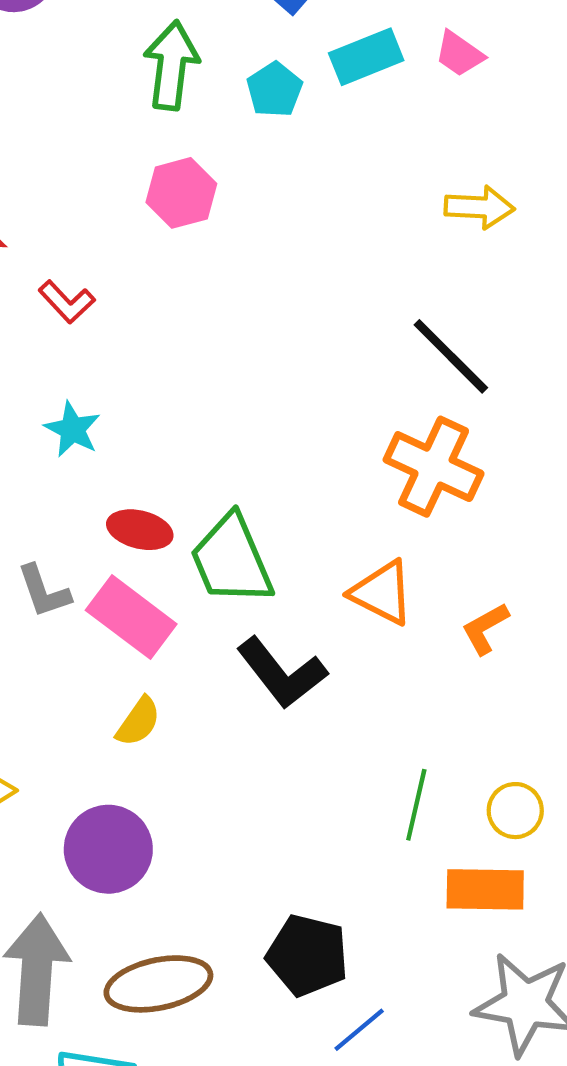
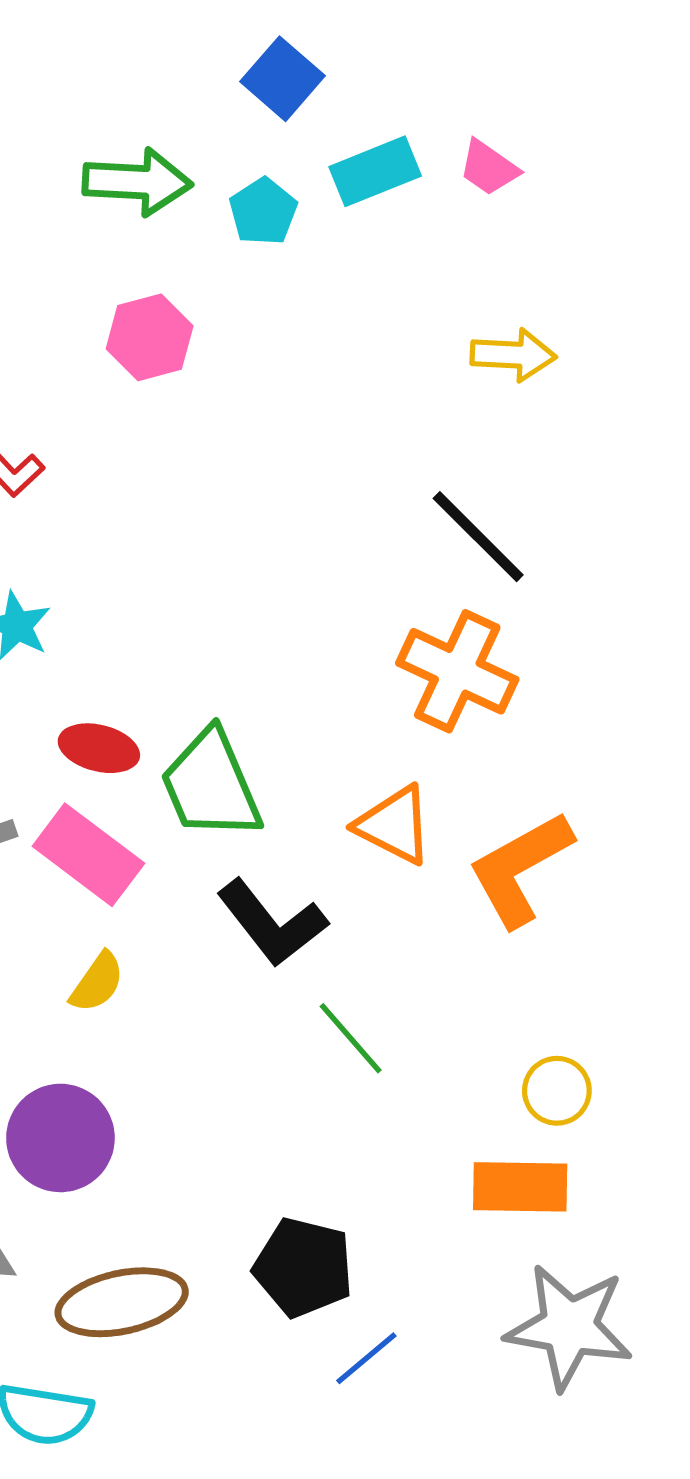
green arrow: (171, 65) -> (137, 182), turned 86
orange L-shape: (485, 629) -> (520, 869), size x1.8
green line: (416, 805) -> (351, 1038), moved, turned -54

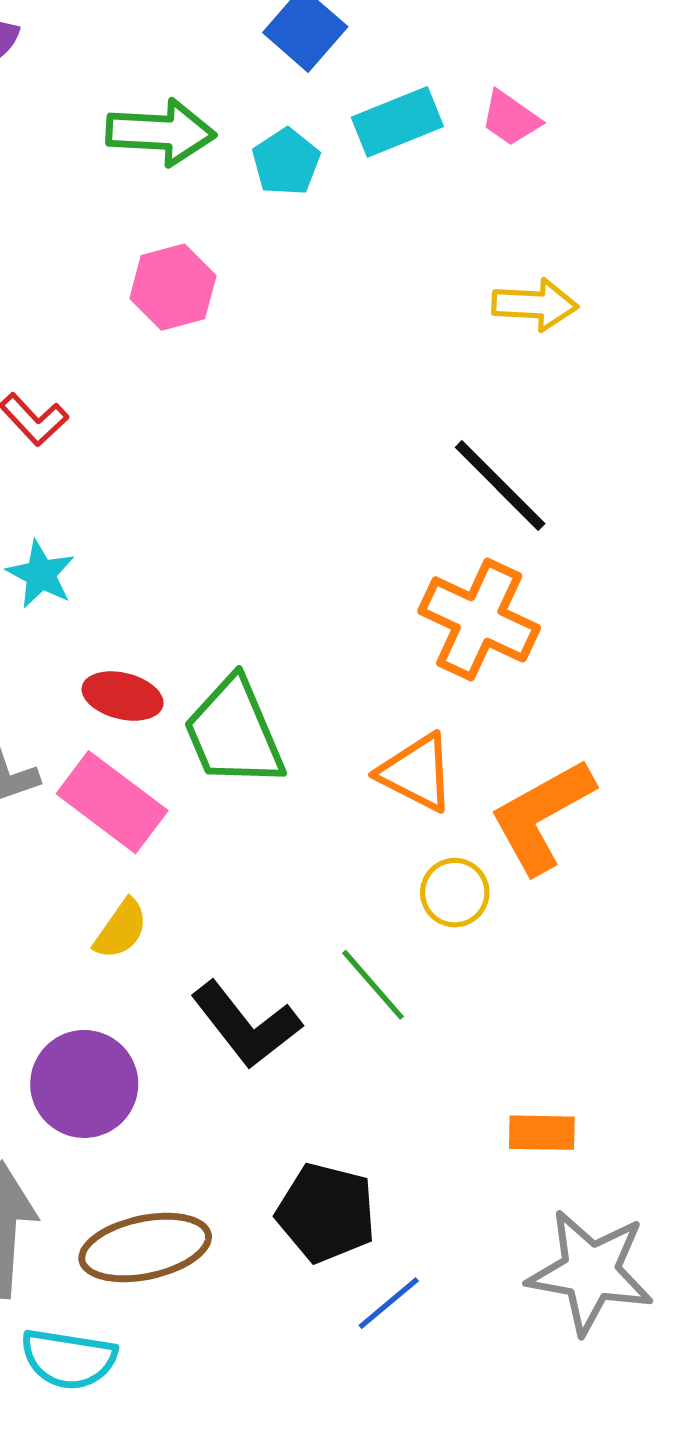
black L-shape: (272, 923) -> (246, 1025), moved
yellow circle: (557, 1091) -> (455, 893), moved
orange rectangle: (520, 1187) -> (542, 1133), size x0.7

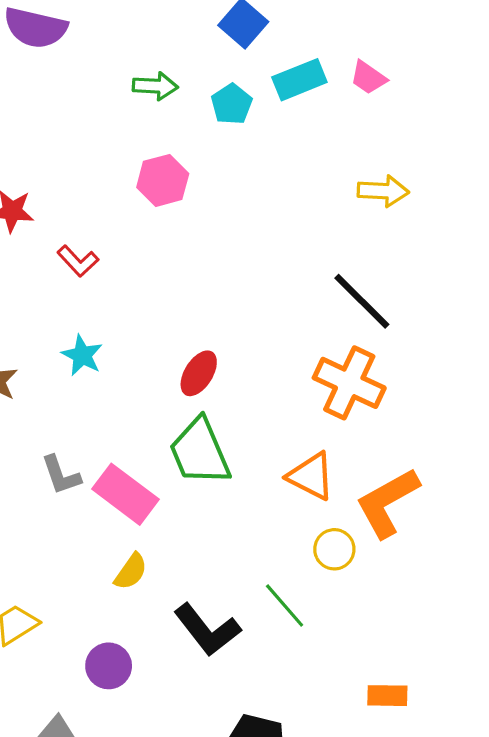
green arrow: (161, 132) -> (155, 86), size x0.7
red ellipse: (123, 696) -> (199, 373), moved, turned -72
purple circle: (84, 1084) -> (109, 666), size x0.7

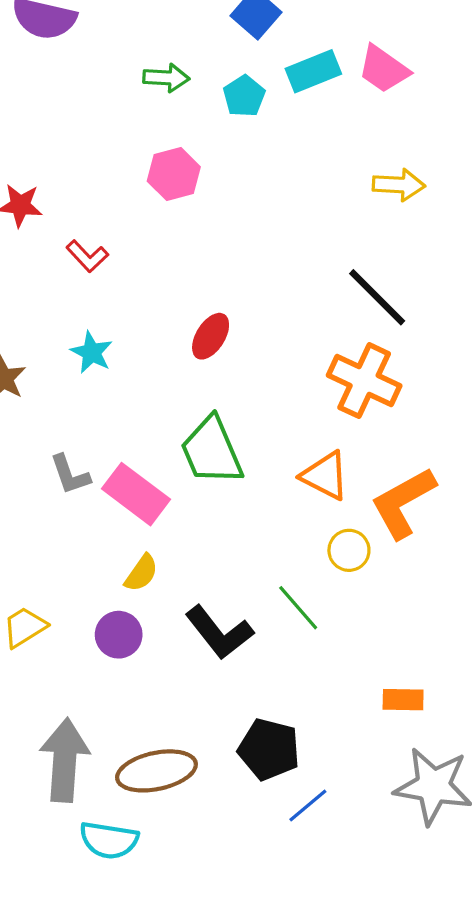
pink trapezoid: (368, 78) -> (384, 69), size x1.4
red ellipse: (199, 373) -> (211, 336), moved
purple circle: (109, 666) -> (119, 635), moved

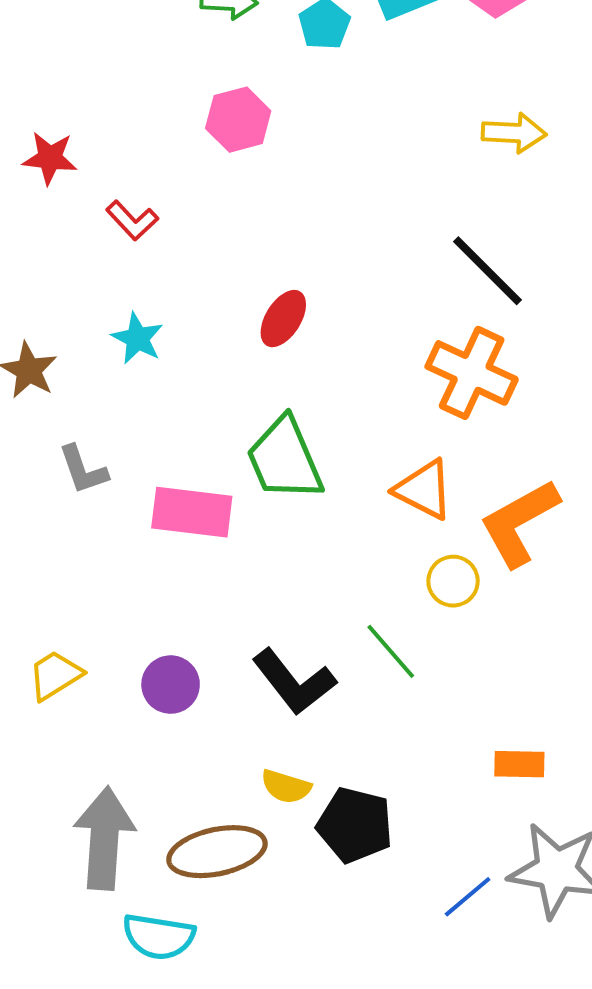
gray L-shape: (70, 475) -> (83, 470), moved
pink rectangle: (136, 494) -> (192, 512), turned -30
yellow semicircle: (141, 573) -> (286, 787), moved, turned 72
blue line: (308, 806) -> (468, 897), moved

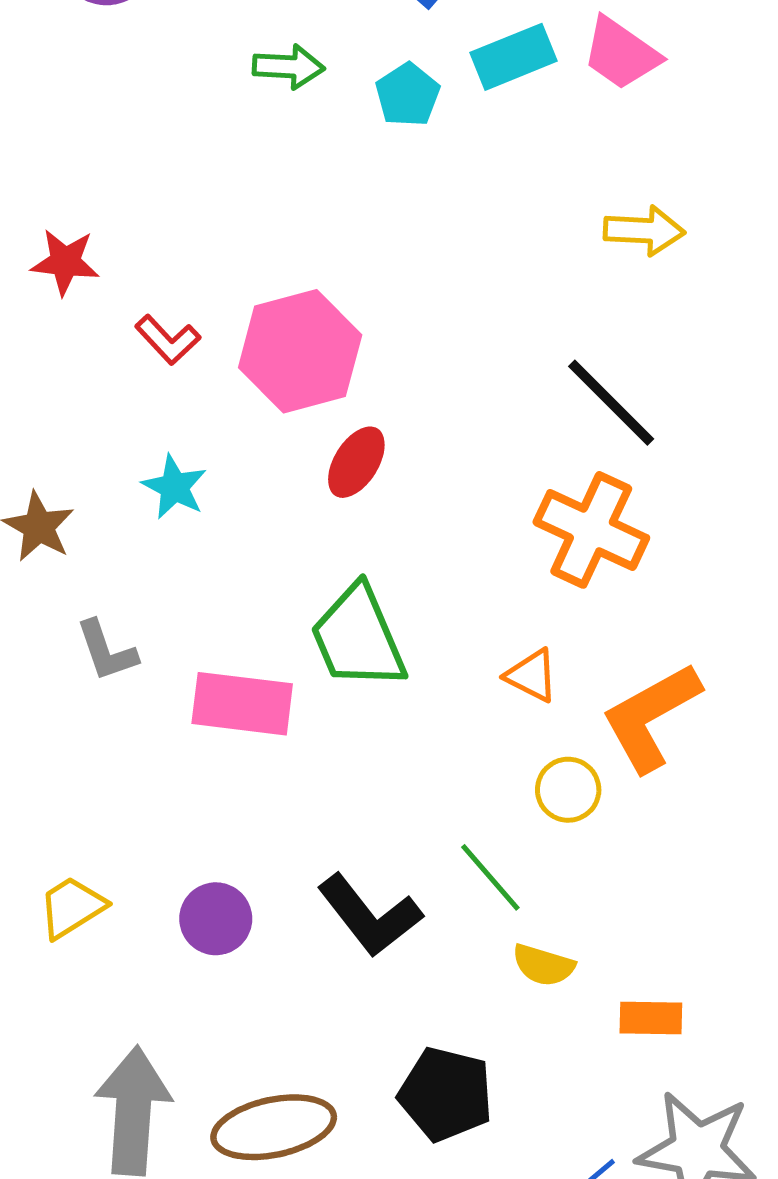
pink hexagon: (238, 120) -> (300, 351), moved, size x1.5
orange triangle: (424, 490) -> (532, 676), size x0.7
yellow semicircle: (286, 787) -> (543, 965), moved

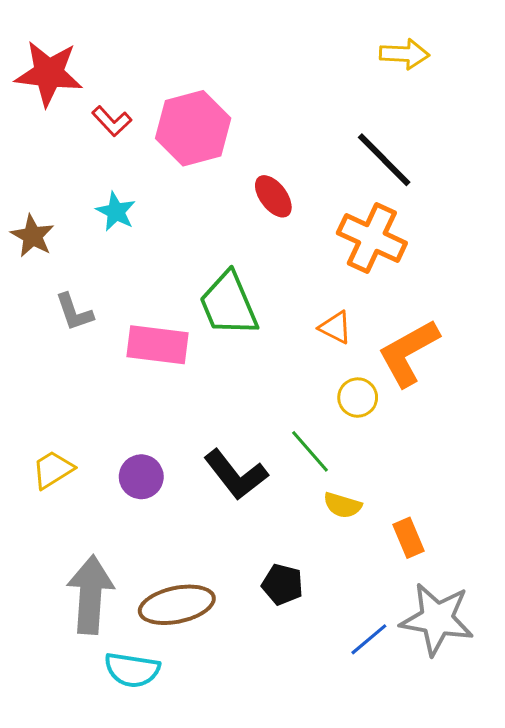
red star: (65, 262) -> (49, 73), size x1.6
red ellipse: (356, 462) -> (273, 196), moved, turned -69
orange rectangle: (651, 1018) -> (408, 538), turned 66
black pentagon: (446, 1094) -> (282, 584), size x0.7

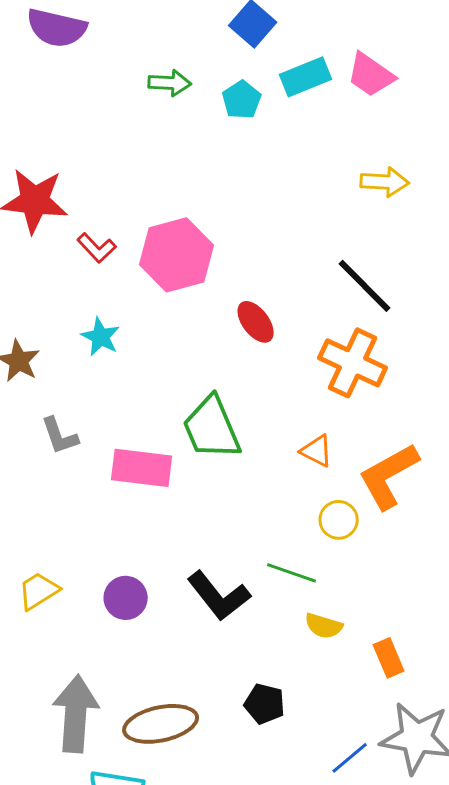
green line: (310, 451) -> (292, 573), turned -30

